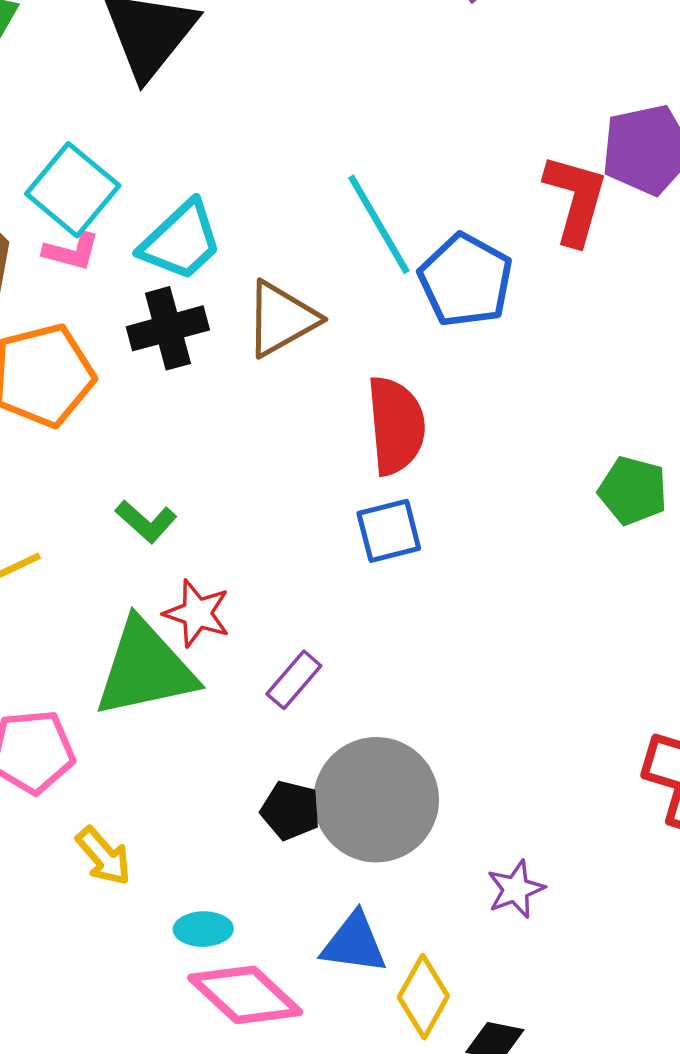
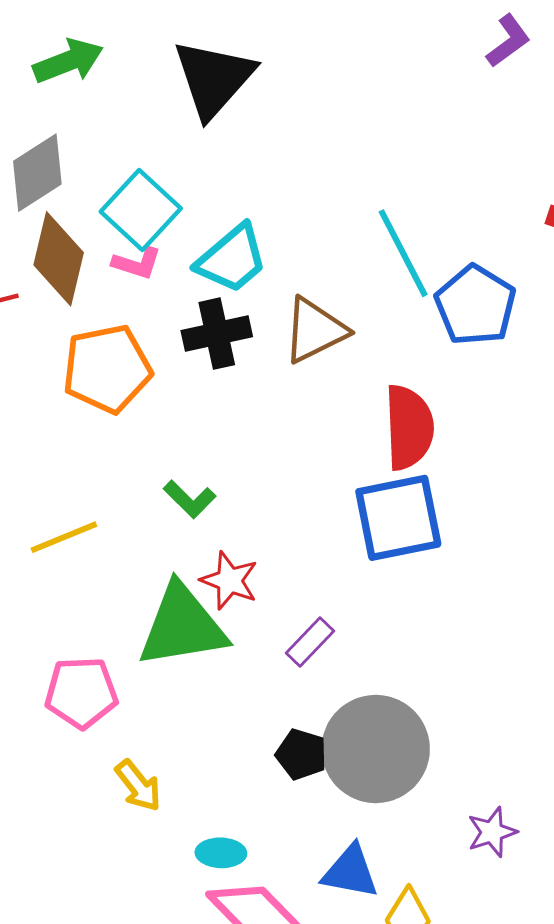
blue square: (389, 531) -> (398, 518), size x1.6

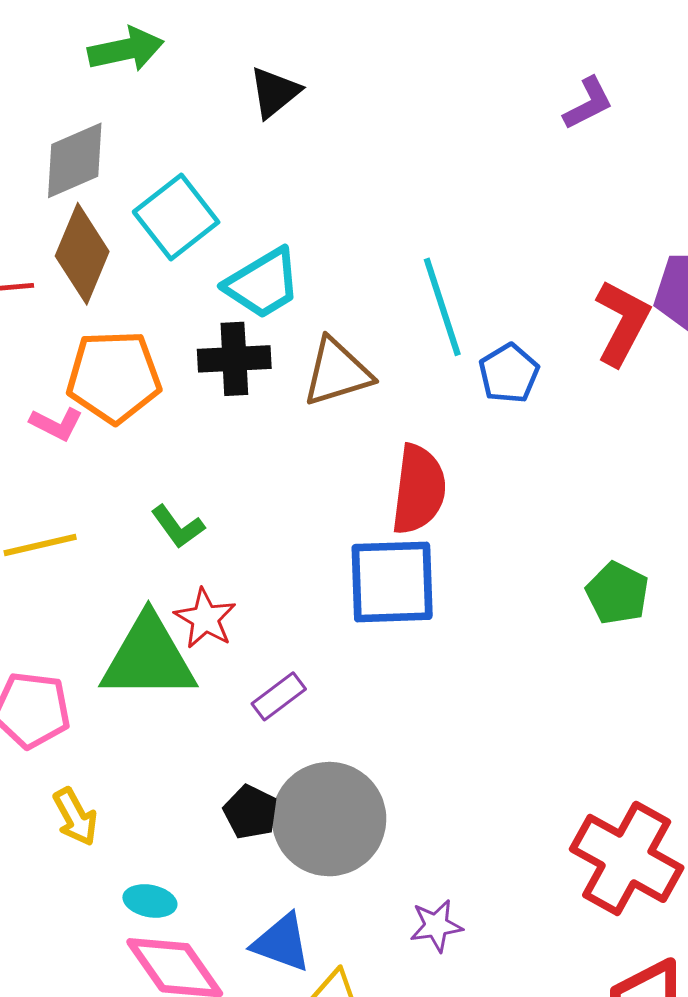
black triangle: (214, 78) -> (275, 92), size x0.6
pink L-shape: (137, 263) -> (56, 424), moved
blue pentagon: (475, 305) -> (509, 373), size x0.7

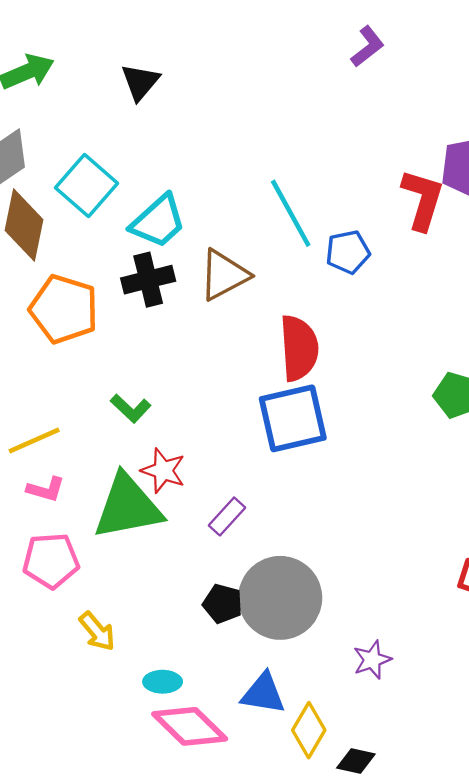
blue pentagon: (509, 373) -> (348, 252), turned 30
orange pentagon: (114, 377) -> (64, 309), turned 30
pink L-shape: (56, 424) -> (46, 489), moved

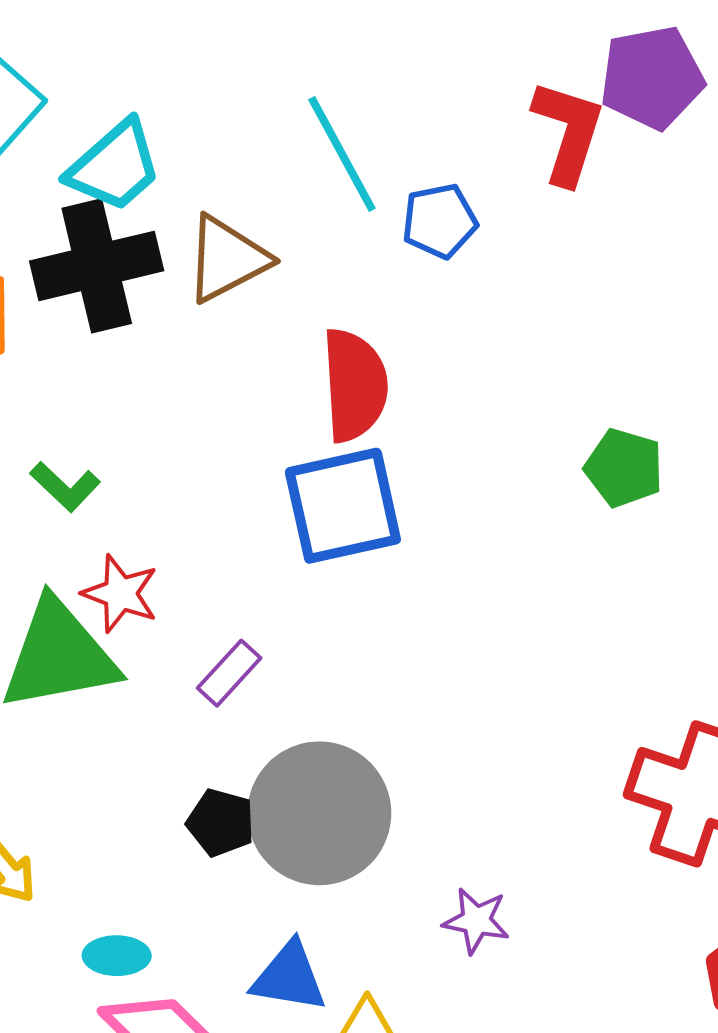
black cross: (148, 280) -> (97, 266), size x1.4
purple star: (372, 660) -> (476, 921), turned 30

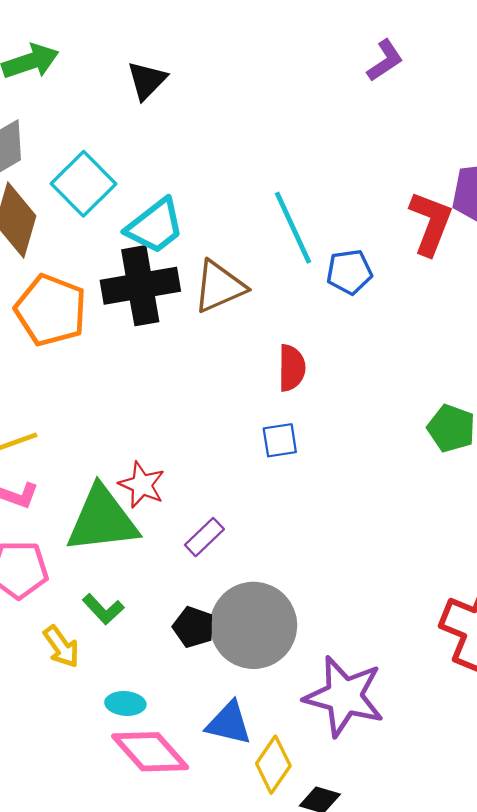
red semicircle: (355, 385) -> (292, 368), size x0.7
green L-shape: (65, 487) -> (103, 609), moved
blue square: (343, 506) -> (280, 440), size x0.5
purple star: (476, 921) -> (344, 696), size x2.0

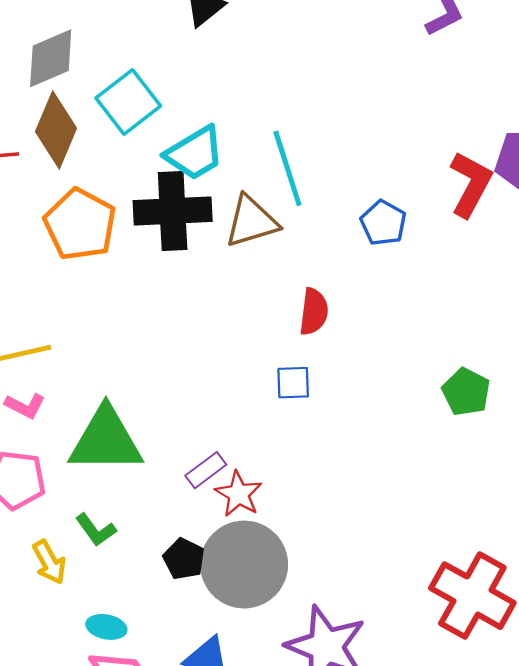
cyan line: (293, 228) -> (287, 168), moved
blue pentagon: (349, 272) -> (383, 223), turned 30
red star: (142, 485) -> (239, 494), moved

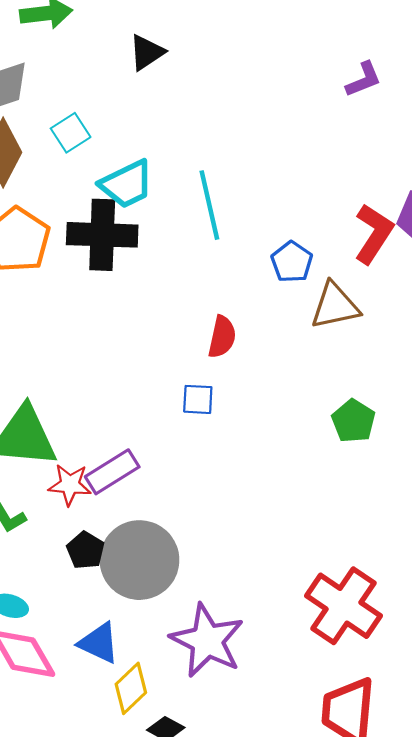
cyan square: (128, 102) -> (71, 133), size x0.7
brown triangle: (251, 222) -> (335, 306), moved
purple rectangle: (206, 470) -> (112, 472), size x1.4
red star: (239, 494) -> (70, 485), moved, turned -30

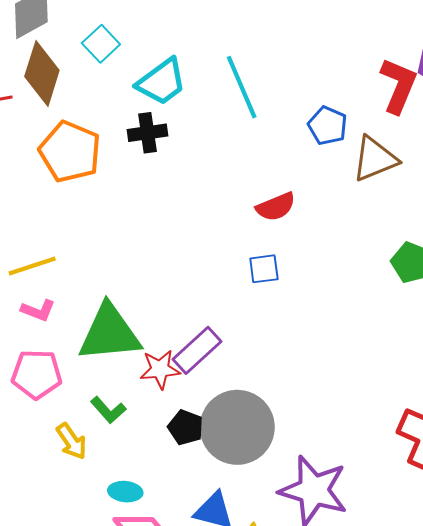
black cross: (102, 235) -> (148, 133), size x0.6
red semicircle: (222, 337) -> (276, 207), turned 66

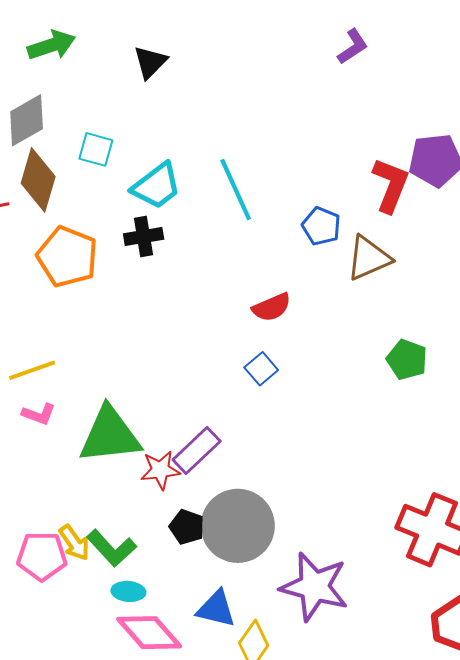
cyan square: (101, 44) -> (96, 149), turned -30
blue square: (264, 269) -> (261, 369), turned -32
pink pentagon: (37, 374) -> (42, 556), moved
green L-shape: (108, 410) -> (112, 548), moved, size x1.4

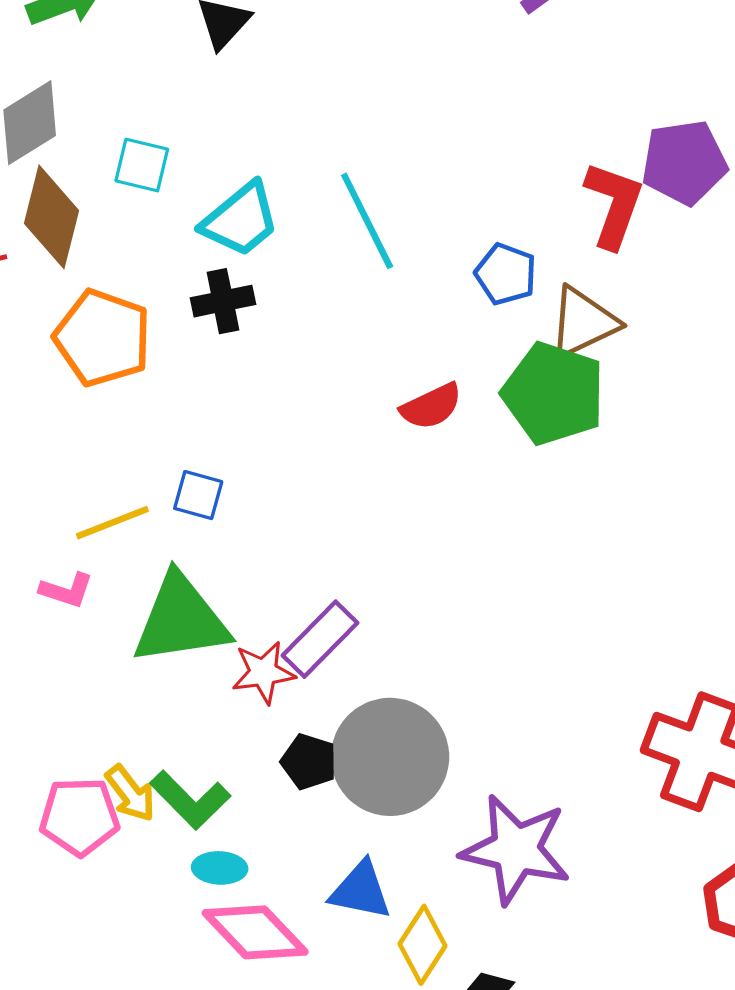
green pentagon: (407, 360) -> (554, 394), moved, size x1.6
blue square: (261, 369) -> (198, 495), moved, turned -32
yellow line: (32, 370) -> (112, 523), moved

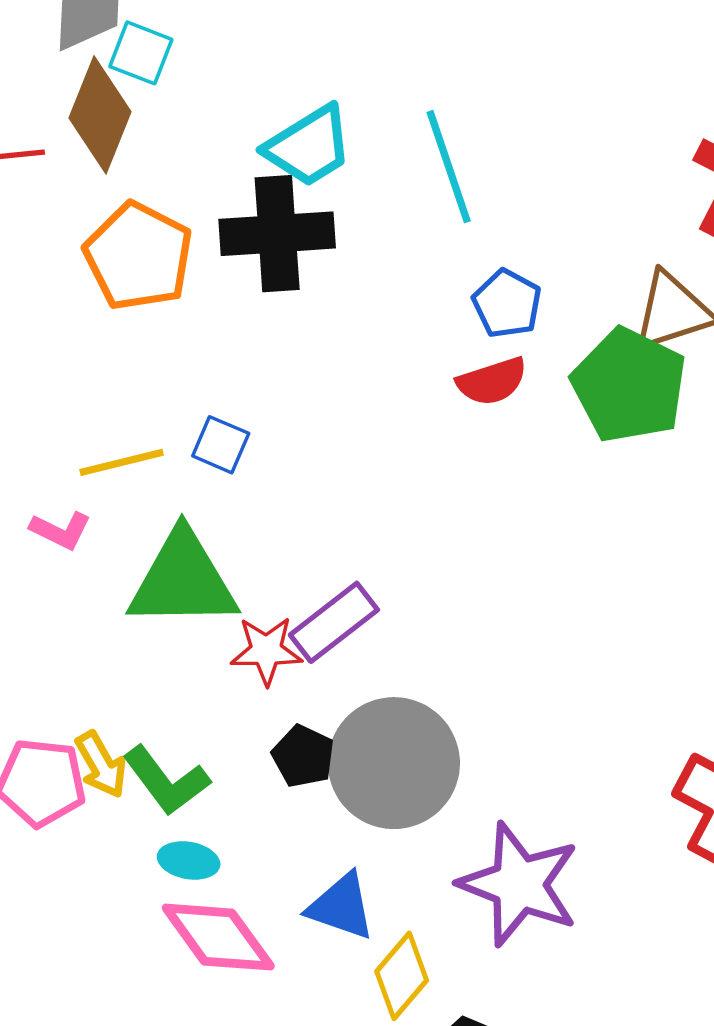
cyan square: (142, 165) -> (141, 53), moved
blue pentagon: (506, 274) -> (507, 304), moved
black cross: (223, 301) -> (277, 234), size x1.6

